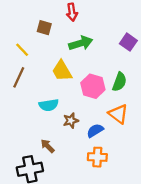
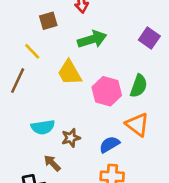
brown square: (44, 28) -> (48, 21), turned -32
yellow line: (22, 50) -> (32, 51), moved
cyan semicircle: (49, 105) -> (43, 127), moved
brown star: (71, 121) -> (71, 138), moved

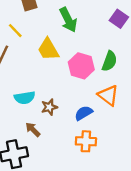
green arrow: (92, 39) -> (68, 20), turned 80

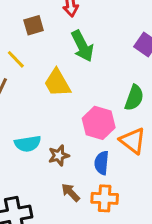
pink hexagon: (81, 66) -> (99, 123), moved
blue semicircle: (84, 113) -> (102, 163), turned -54
brown arrow: (33, 129) -> (71, 192), moved

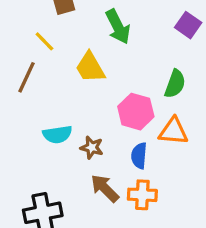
orange triangle: (133, 141) -> (173, 131), turned -32
brown star: (59, 155) -> (92, 147), turned 30
brown arrow: (71, 192) -> (105, 188), size x1.4

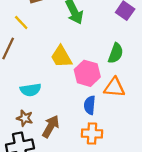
yellow trapezoid: (90, 67) -> (61, 57), moved
brown star: (92, 147) -> (25, 118), moved
brown arrow: (105, 188) -> (51, 126), moved, turned 75

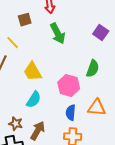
yellow trapezoid: (61, 57) -> (33, 72), moved
orange triangle: (114, 87) -> (97, 108), moved
cyan semicircle: (31, 90) -> (34, 100), moved, turned -48

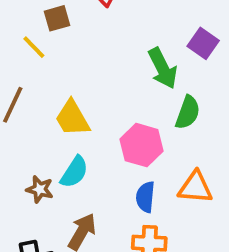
green arrow: (58, 34) -> (163, 68), moved
yellow line: (13, 43) -> (34, 47), moved
brown star: (16, 124) -> (40, 189), moved

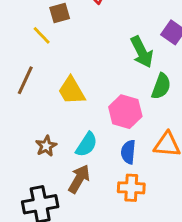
cyan semicircle: (74, 172) -> (86, 144), moved
brown star: (40, 189) -> (46, 146), turned 30

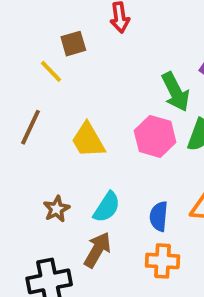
pink hexagon: (125, 112) -> (155, 136), moved

